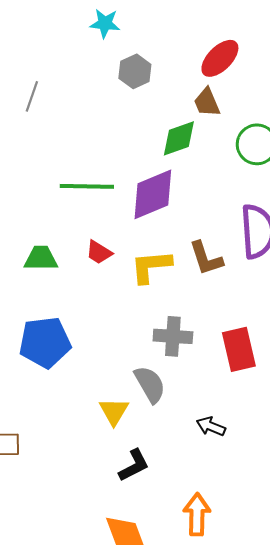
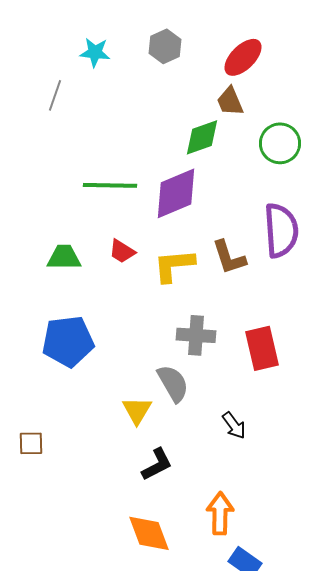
cyan star: (105, 23) -> (95, 52), moved
gray hexagon: (135, 71) -> (165, 46), moved
black arrow: (211, 426) -> (234, 425), turned -148

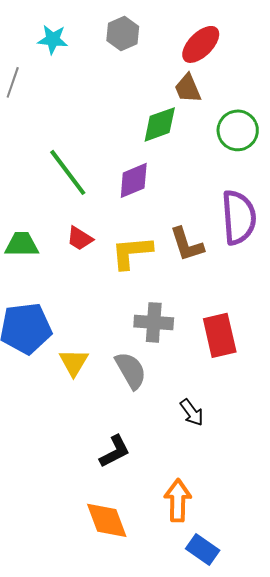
green line: (110, 185) -> (68, 172), turned 52
purple diamond: (176, 193) -> (134, 180), size x0.7
yellow triangle: (137, 410) -> (74, 362), moved

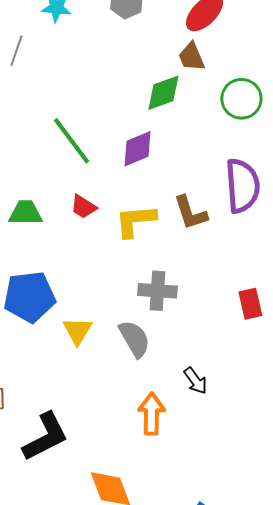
red rectangle: (220, 335) -> (250, 304), moved, size x0.7
black L-shape: (115, 451) -> (45, 437), moved, size x1.5
orange arrow: (178, 500) -> (151, 414), moved

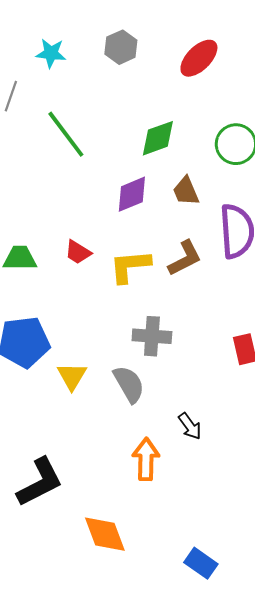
brown trapezoid: (191, 57) -> (186, 191), moved
green line: (71, 141) -> (66, 134), moved
brown L-shape: (190, 213) -> (185, 258), turned -99

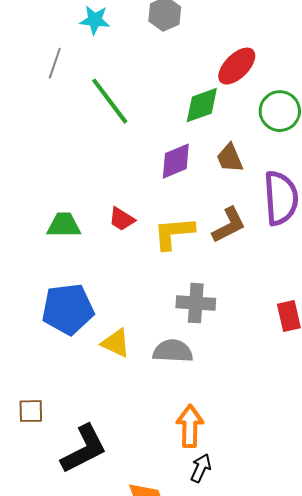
red ellipse: (199, 58) -> (237, 66), moved
yellow triangle: (72, 376) -> (116, 343), turned -36
gray semicircle: (129, 384) -> (173, 351), turned -57
black arrow: (190, 426) -> (201, 468), moved, turned -120

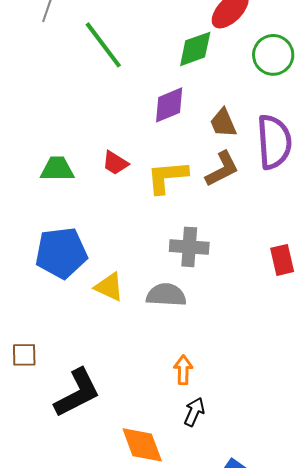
brown trapezoid: (230, 158) -> (223, 123), moved
orange arrow: (190, 426) -> (183, 370), size x0.7

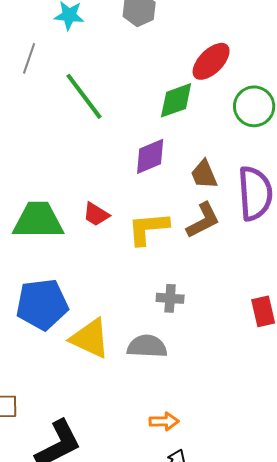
green trapezoid: (57, 169) -> (38, 220), size x1.5
gray cross: (189, 247) -> (170, 298), size x0.7
yellow triangle: (109, 287) -> (90, 338), size x1.4
orange arrow: (183, 370) -> (164, 421), turned 88

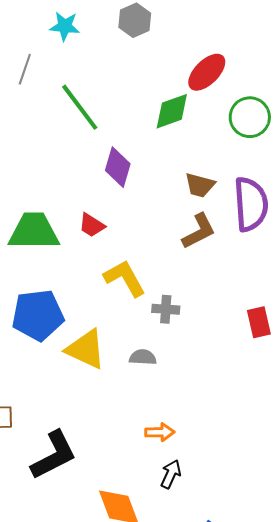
purple diamond: (150, 156) -> (118, 167), moved, turned -51
brown trapezoid: (204, 174) -> (200, 185), turned -52
yellow L-shape: (148, 228) -> (125, 278), moved, turned 66
gray semicircle: (147, 346) -> (143, 357), size x0.7

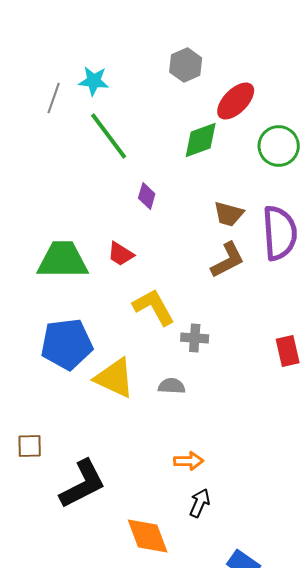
gray hexagon: (135, 20) -> (186, 65), moved
cyan star: (65, 26) -> (94, 81), moved
purple diamond: (118, 167) -> (147, 196), size x0.7

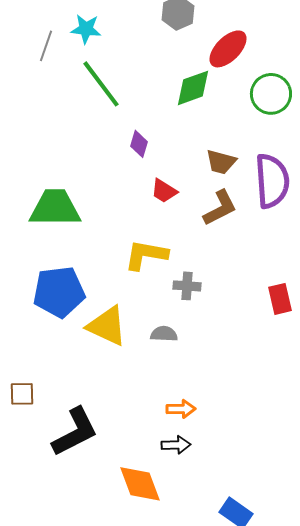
red trapezoid: (121, 254) -> (164, 191), moved
yellow L-shape: (154, 307) -> (146, 255), turned -51
black arrow: (200, 503) -> (176, 445), moved, turned 64

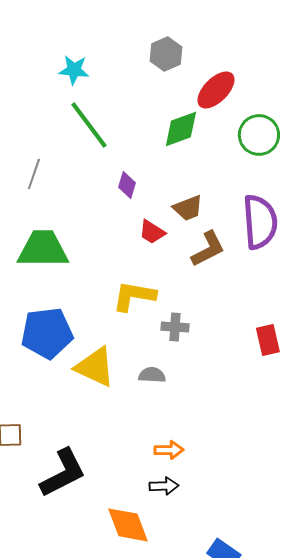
gray line: (46, 46) -> (34, 174), moved
brown trapezoid: (221, 162) -> (188, 208), moved, turned -36

